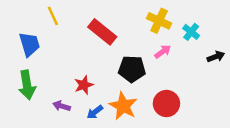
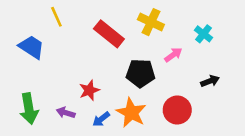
yellow cross: (159, 21) -> (151, 22), moved
blue trapezoid: (29, 44) -> (32, 47), turned -40
black arrow: (216, 57) -> (210, 81), moved
green arrow: (27, 85) -> (29, 109), moved

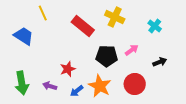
pink arrow: (173, 55) -> (132, 50), moved

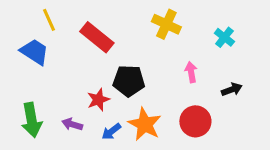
yellow line: (43, 13) -> (49, 20), moved
red rectangle: (83, 26) -> (97, 37), moved
pink arrow: (132, 50) -> (191, 72), turned -64
black pentagon: (107, 56) -> (129, 81), moved

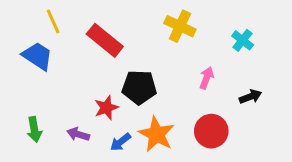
pink arrow: (191, 72) -> (207, 78), turned 30
green arrow: (32, 120) -> (34, 130), size x0.7

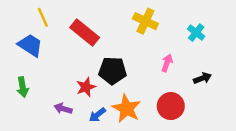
green arrow: (34, 130) -> (23, 87), moved

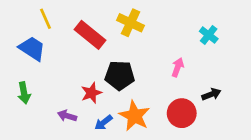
yellow cross: (145, 21) -> (130, 23), moved
black arrow: (202, 78) -> (211, 94), moved

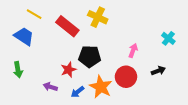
yellow line: (46, 19) -> (34, 14), turned -35
cyan cross: (209, 35) -> (168, 38), moved
red circle: (182, 113) -> (126, 77), moved

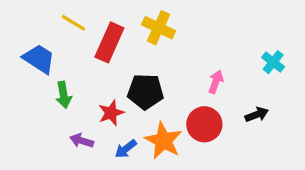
yellow line: (34, 14) -> (73, 23), moved
red rectangle: (67, 26) -> (109, 42), turned 75
green arrow: (18, 70) -> (64, 95), moved

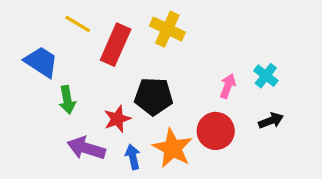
cyan cross: (273, 62) -> (266, 76), moved
purple arrow: (82, 141) -> (86, 148), size x1.5
blue arrow: (126, 149) -> (133, 157), turned 115

